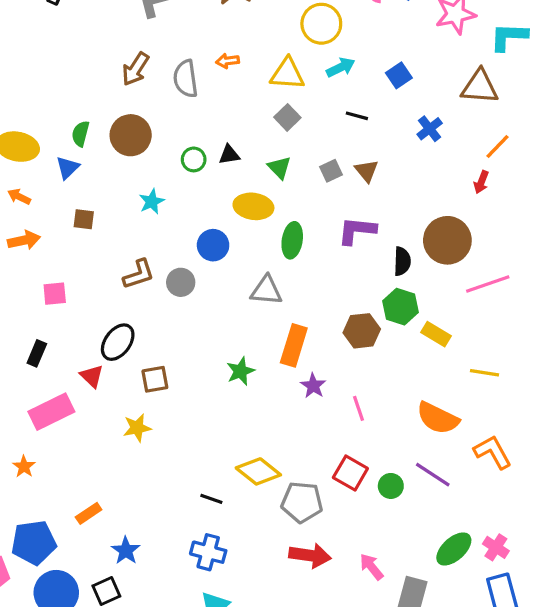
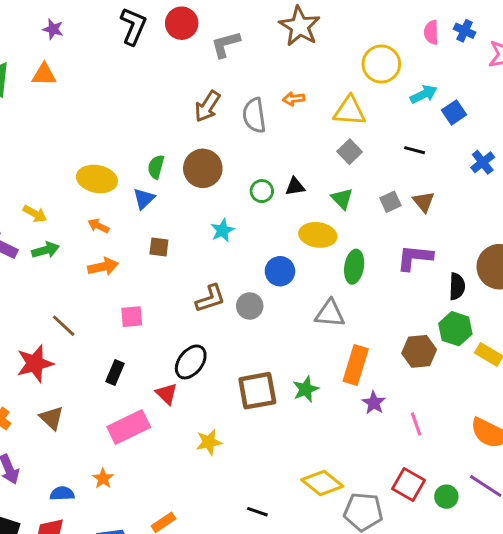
cyan arrow: (341, 67) -> (424, 94), moved
brown square: (155, 379) -> (257, 391), moved, size x1.5
black line: (211, 499) -> (257, 512), moved

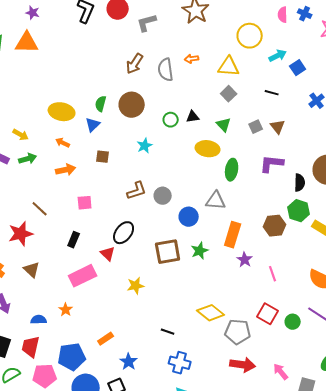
orange triangle: (44, 75) -> (27, 43), size x1.4
blue circle: (280, 271) -> (189, 217), moved

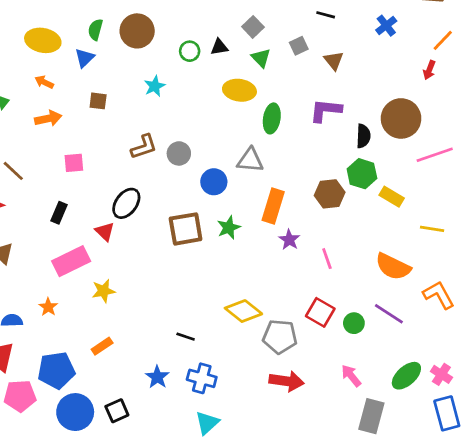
gray square: (229, 94) -> (253, 27), moved
gray square: (256, 127) -> (299, 46), moved
yellow star: (136, 286) -> (103, 291), moved
blue star: (129, 362) -> (157, 377), moved
pink arrow: (281, 372) -> (351, 376), moved

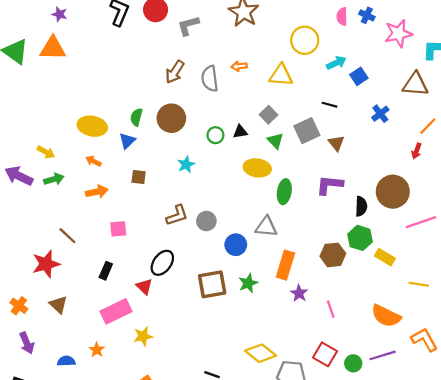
gray square: (299, 46) -> (307, 131), size x1.6
purple line: (389, 314) -> (383, 355), turned -50

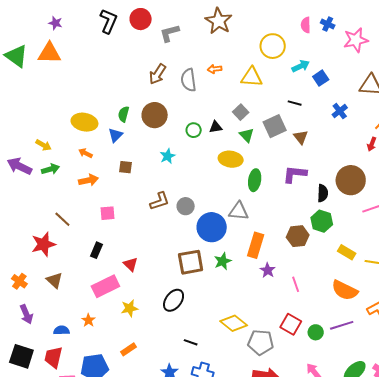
blue circle: (236, 245) -> (212, 227), size x1.5
yellow rectangle: (385, 257) -> (347, 252), moved
black ellipse: (162, 263) -> (174, 300), moved

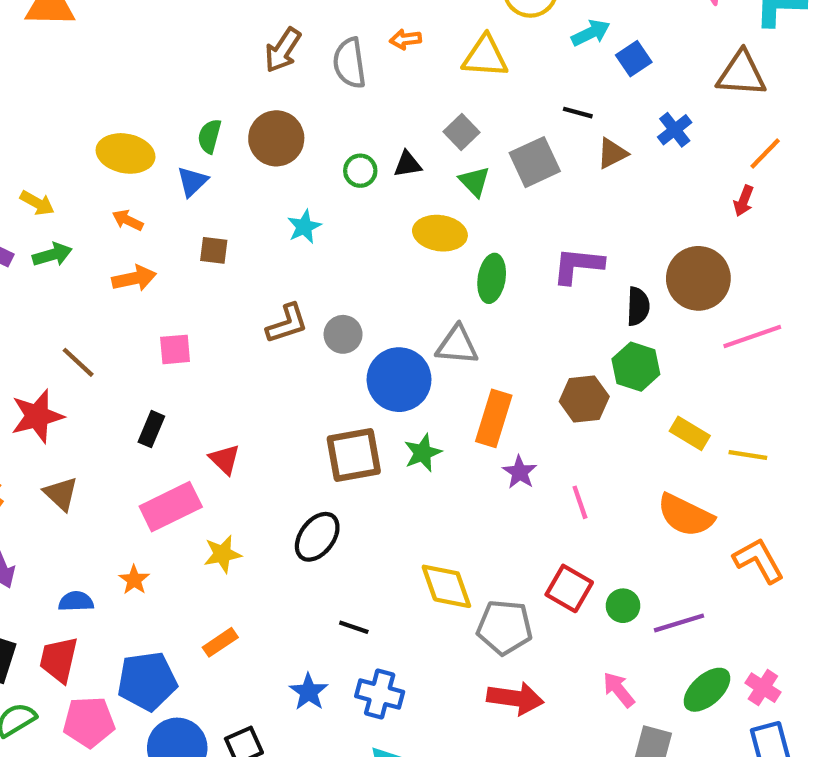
brown triangle: (301, 137) -> (612, 153), moved, turned 42
yellow diamond: (234, 323) -> (446, 586), turned 32
purple line: (342, 325) -> (679, 623), moved

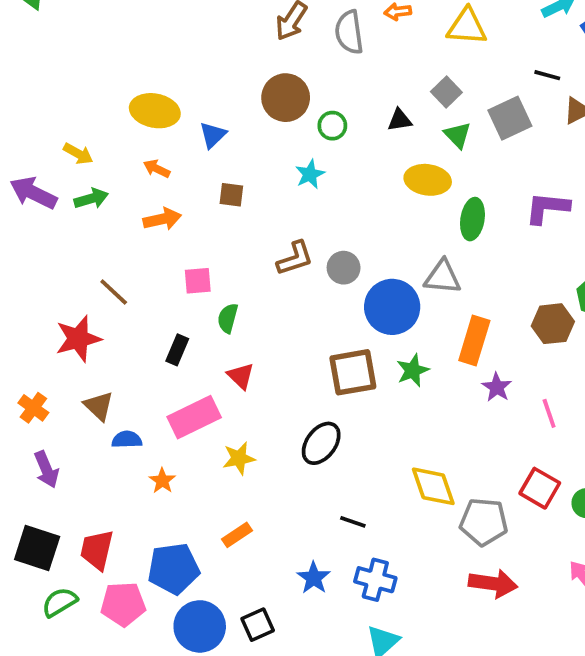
green semicircle: (210, 136) -> (228, 318), moved
green circle: (360, 171) -> (332, 126), moved
blue semicircle: (76, 601) -> (127, 440), moved

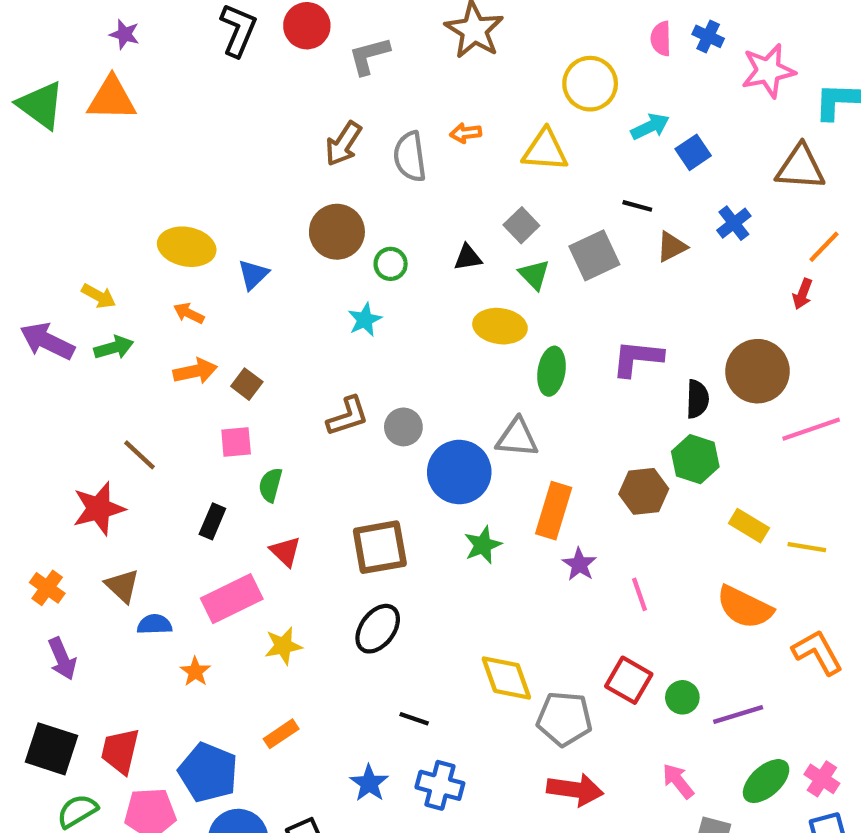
brown square: (231, 195) -> (247, 384), moved, turned 30
brown square: (353, 372) -> (380, 547), moved
blue pentagon: (174, 569) -> (208, 772), turned 30

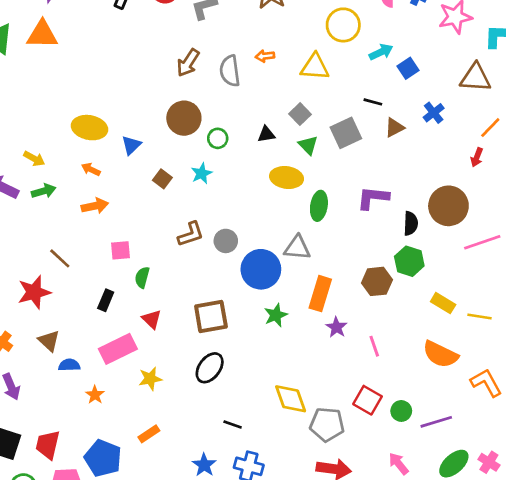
brown square: (247, 384) -> (162, 179), moved

